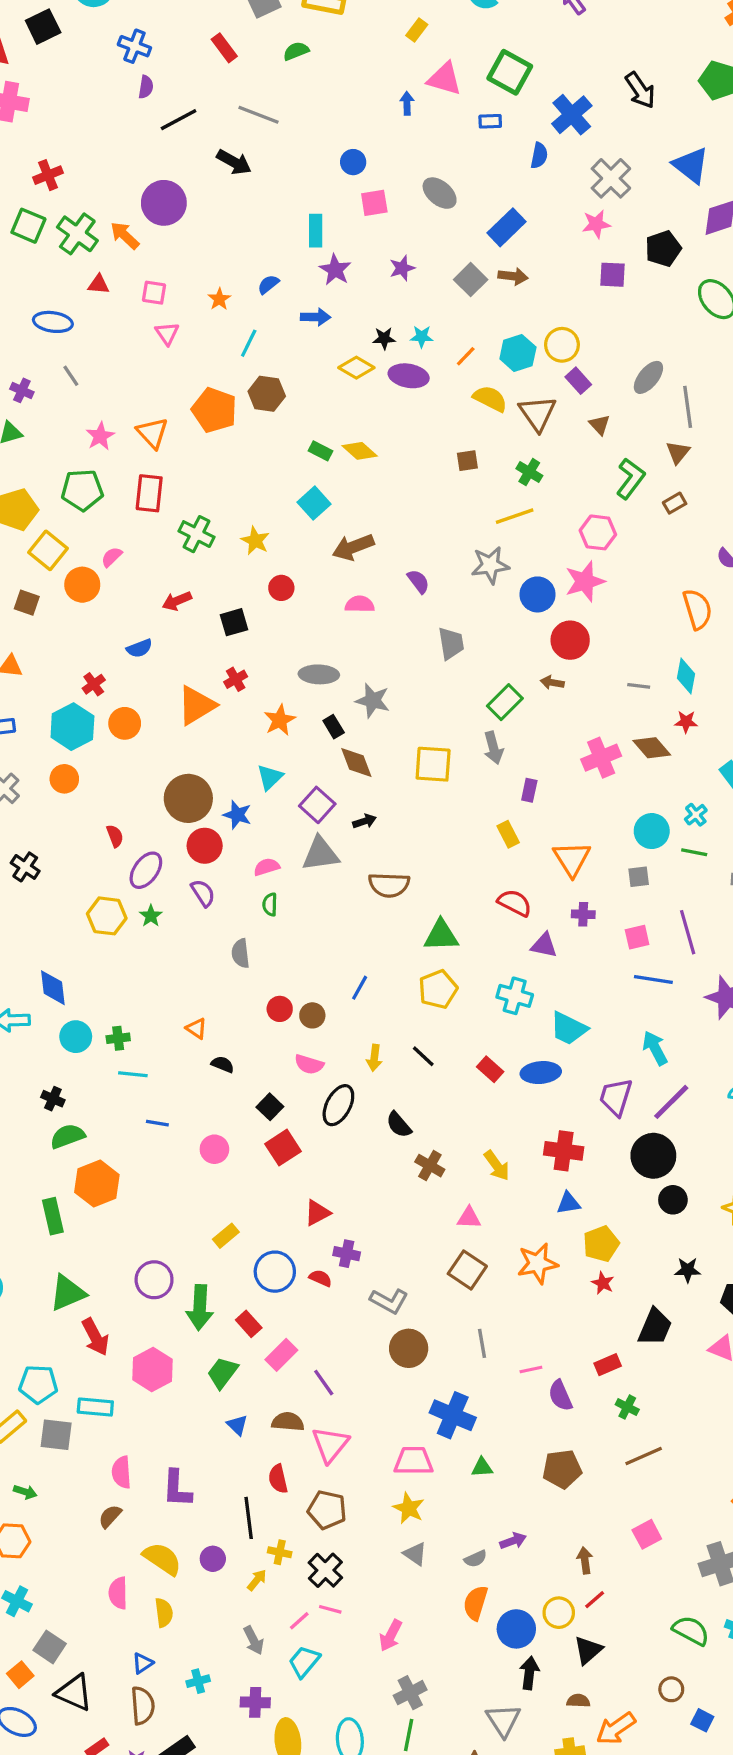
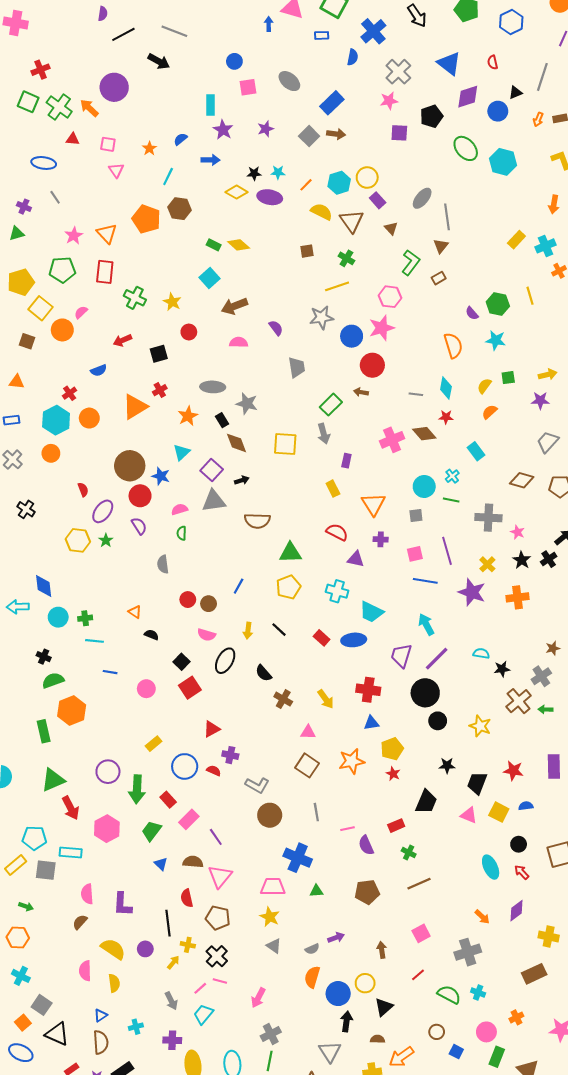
red line: (595, 1600) -> (418, 975), moved

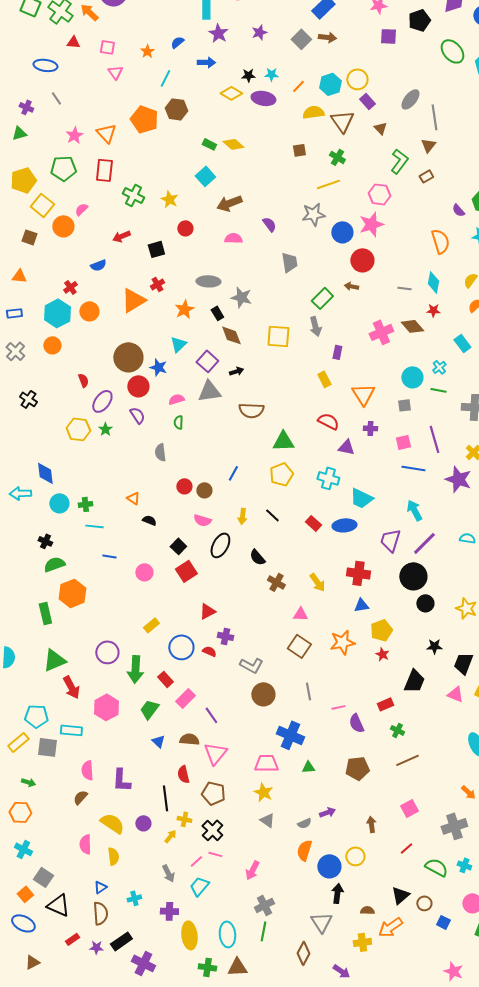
yellow semicircle: (322, 212) -> (313, 112), turned -35
black triangle: (384, 1007) -> (400, 895), moved

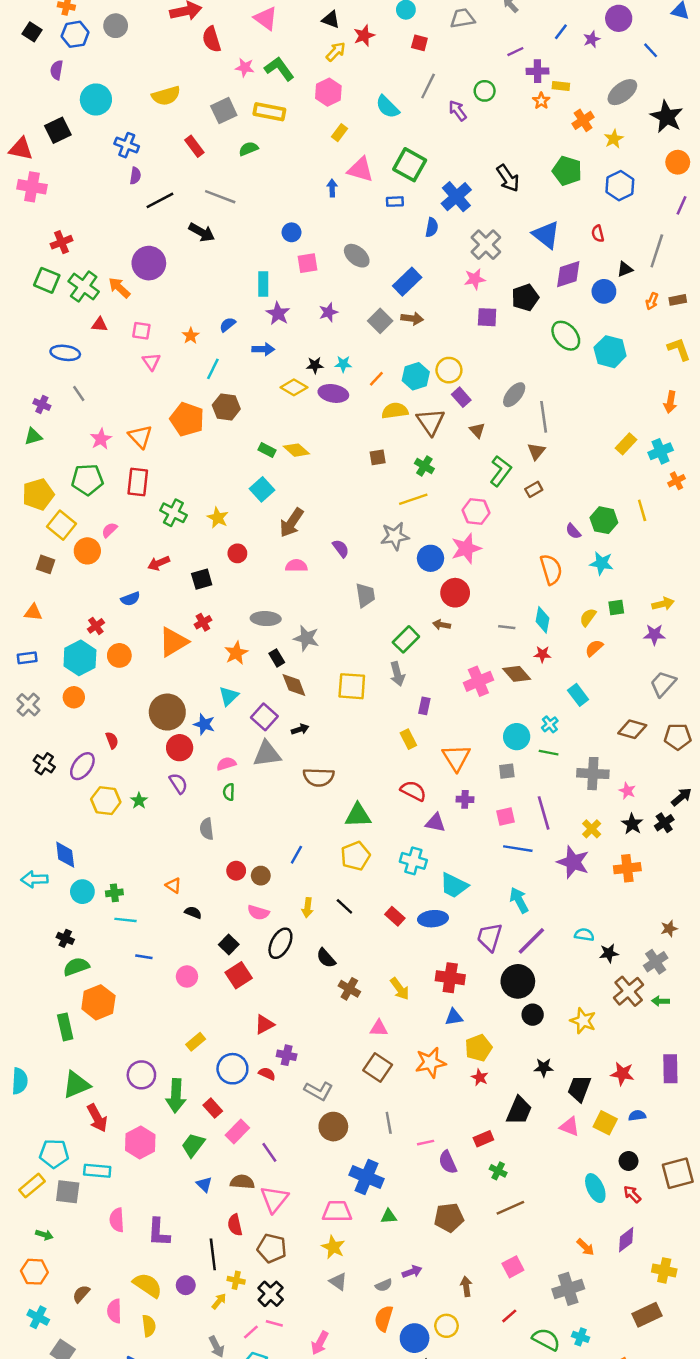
brown arrow: (229, 203) -> (292, 523), turned -35
purple ellipse: (102, 401) -> (82, 766), moved
brown semicircle: (80, 797) -> (81, 1294), moved

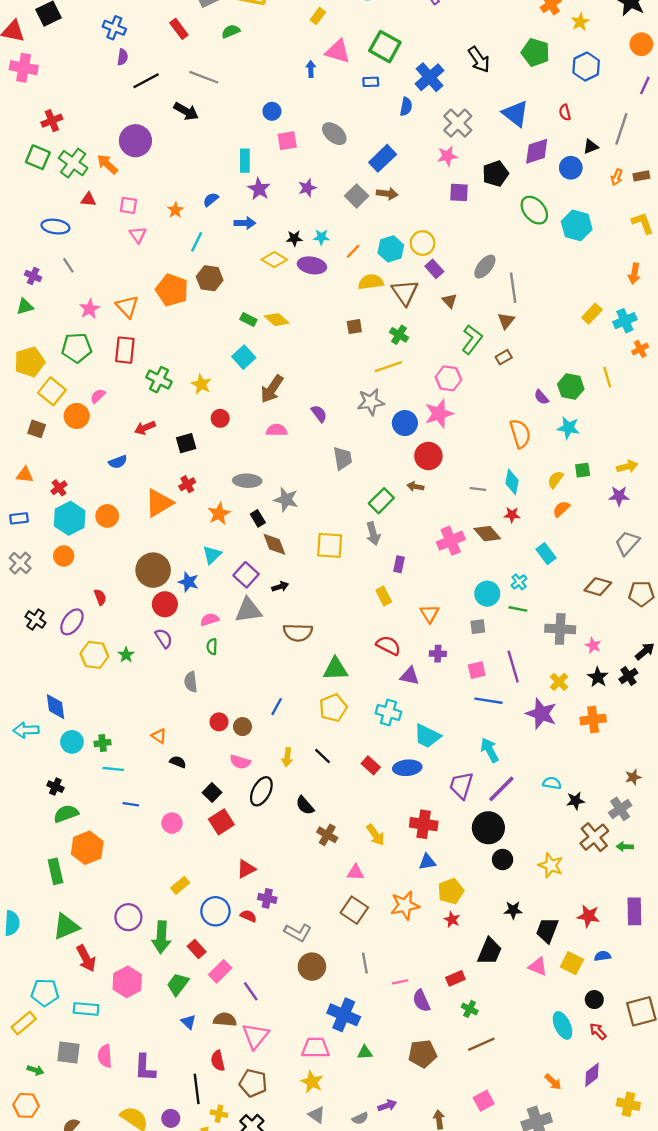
red cross: (96, 626) -> (59, 488), moved
orange triangle: (456, 758) -> (430, 614), size x0.7
gray square: (68, 1192) -> (68, 1052), moved

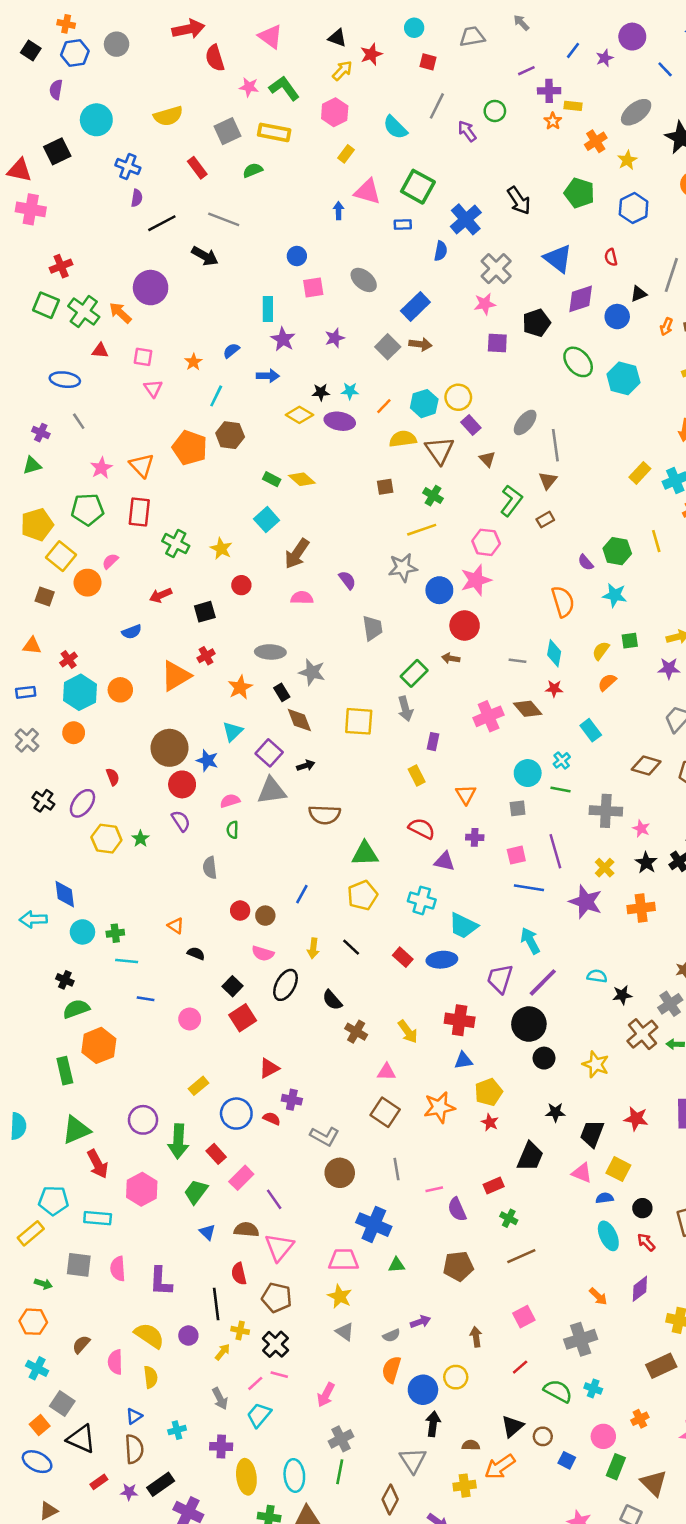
blue semicircle: (603, 956) -> (605, 1198), moved

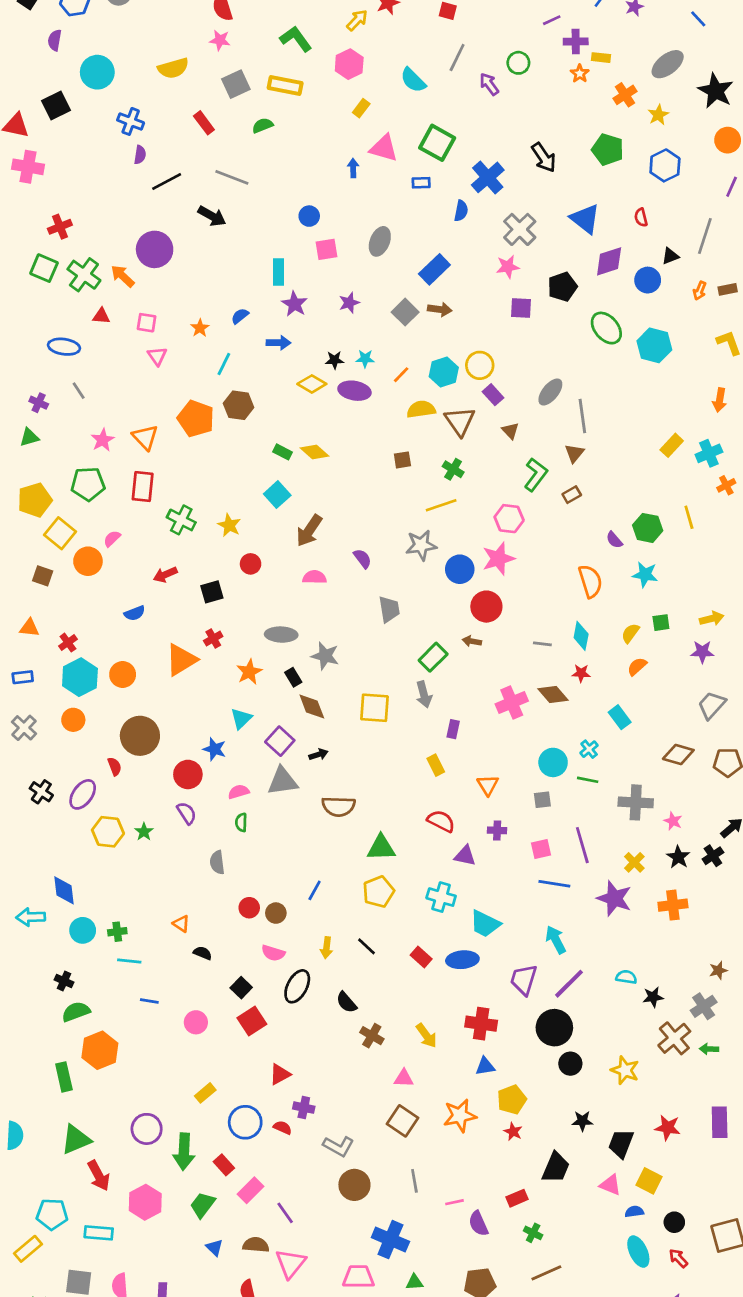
pink star: (249, 87) -> (220, 40), moved
gray ellipse: (364, 280) -> (380, 241), turned 72
brown circle: (169, 748) -> (140, 736), moved

